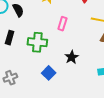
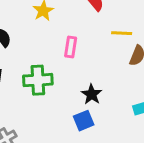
blue square: (49, 73) -> (84, 121), moved, turned 32

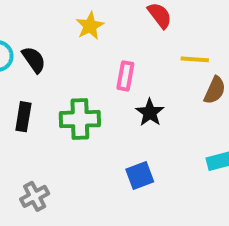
black star: (92, 94) -> (150, 113), moved

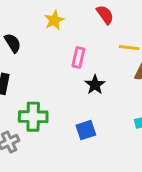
green cross: (80, 119) -> (33, 117), moved

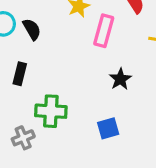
pink rectangle: (78, 57) -> (104, 31), moved, size x1.4

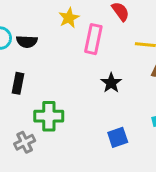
black semicircle: (32, 29) -> (27, 42), turned 126
blue square: (108, 128) -> (118, 137), moved

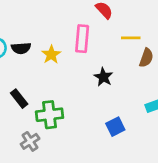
yellow star: (69, 18) -> (51, 55), moved
black rectangle: (18, 83) -> (19, 99), moved, turned -42

